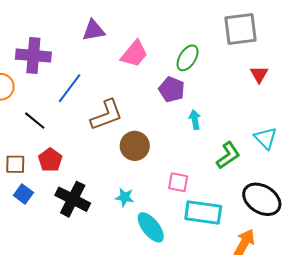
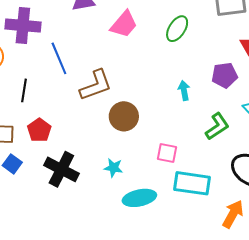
blue line: (70, 88) -> (59, 58), turned -60
purple pentagon: (172, 89) -> (225, 75), moved, turned -30
black line: (35, 121) -> (24, 90), turned 60
cyan ellipse: (151, 227) -> (139, 198), turned -64

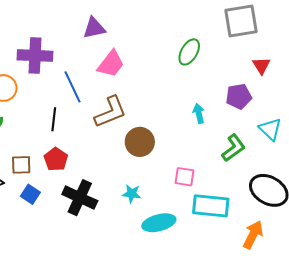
pink trapezoid: (124, 24) -> (111, 64), moved
black line: (24, 90) -> (54, 119), moved

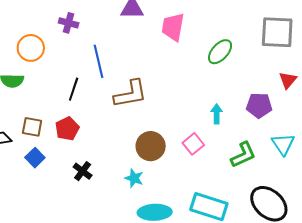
purple cross: (35, 56) -> (69, 23), size x0.6
pink trapezoid: (111, 64) -> (173, 27), moved, turned 140
brown circle: (140, 142) -> (151, 146), moved
pink square: (185, 177) -> (193, 144), moved, turned 30
black cross: (80, 198) -> (83, 171), size x0.6

